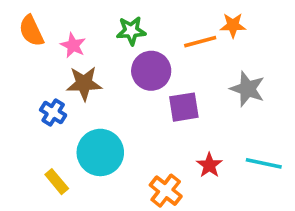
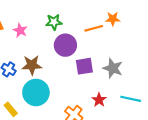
brown star: (84, 83) -> (32, 65), moved
gray star: (247, 89) -> (113, 68), moved

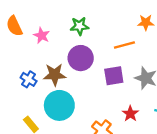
orange line: (94, 28) -> (124, 45), moved
purple circle: (65, 45) -> (81, 58), moved

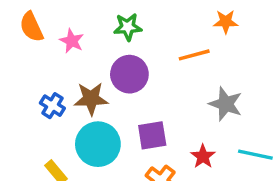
purple square: (114, 76) -> (152, 135), moved

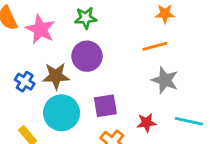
pink star: (72, 41) -> (40, 29), size x1.5
orange line: (194, 55) -> (155, 46), moved
red star: (203, 156) -> (146, 123), turned 30

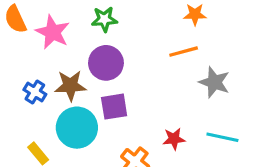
gray star: (165, 80) -> (214, 82), moved
purple square: (105, 106) -> (114, 107), moved

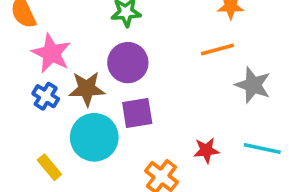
pink star: (53, 32) -> (51, 53), moved

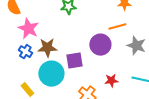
purple circle: (128, 63) -> (100, 45), moved

